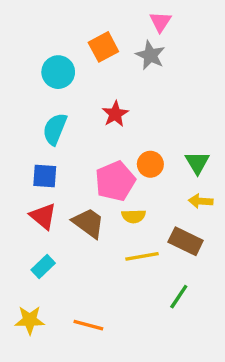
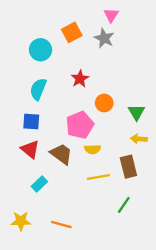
orange circle: (150, 164) -> (104, 103), moved
brown rectangle: (186, 241) -> (128, 167), turned 50
cyan rectangle: (43, 266) -> (39, 184), moved

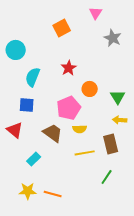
gray star: (104, 38) -> (113, 38), moved
cyan circle: (41, 50) -> (16, 50), moved
red triangle: (30, 149) -> (15, 130), moved
yellow star: (21, 221) -> (28, 191), moved

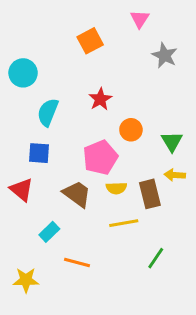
brown rectangle: (111, 144) -> (150, 194), moved
yellow star: (28, 191) -> (26, 280), moved
orange line: (53, 194) -> (77, 263), moved

